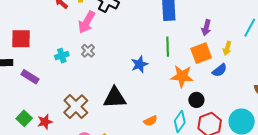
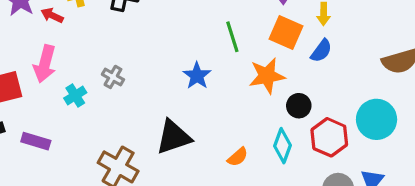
pink arrow: (87, 22) -> (45, 64), moved
orange square: (201, 53) -> (286, 32), turned -30

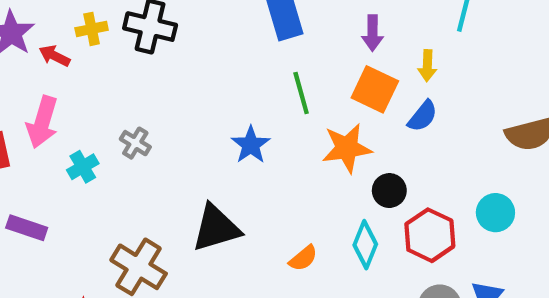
cyan circle: (377, 119) -> (495, 213), size x0.7

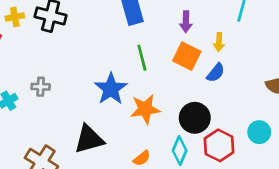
gray cross: (135, 143) -> (41, 87), turned -30
blue star: (251, 145) -> (111, 89), size x1.4
orange star: (347, 148) -> (145, 109), moved
black circle: (389, 191) -> (195, 118), size x1.5

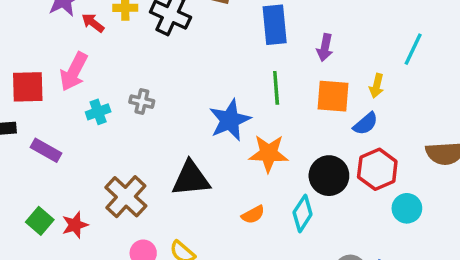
purple arrow: (186, 22) -> (325, 48), moved
orange square: (187, 56) -> (333, 96), turned -32
red hexagon: (219, 145) -> (377, 169), moved

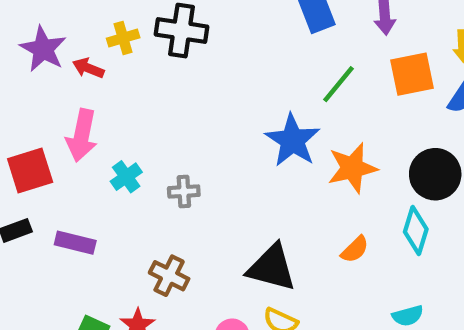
green line: (276, 88) -> (338, 84), turned 60
gray cross: (142, 102) -> (184, 191), moved
black triangle: (191, 179) -> (272, 268), moved, turned 36
brown cross: (126, 197) -> (169, 276), moved, size x0.7

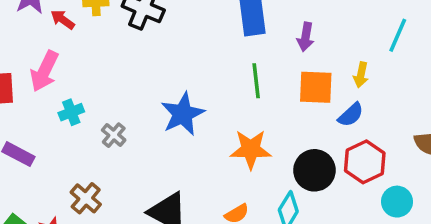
green line: (338, 84) -> (256, 81), turned -60
blue star: (293, 140) -> (183, 114), moved
gray cross: (184, 191) -> (114, 135), turned 30

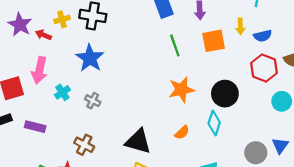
blue star: (183, 114) -> (90, 58), moved
blue semicircle: (351, 115) -> (263, 36), moved, turned 42
red hexagon: (365, 162) -> (264, 68), moved

